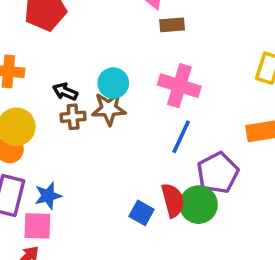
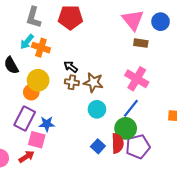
cyan circle: (113, 83) -> (97, 109), moved
purple pentagon: (218, 173) -> (138, 147), moved
green circle: (198, 205) -> (126, 128), moved

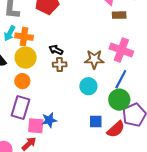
yellow circle: (38, 80) -> (26, 58), moved
brown star: (93, 82) -> (94, 59), moved
blue star: (47, 124) -> (49, 120), moved
red semicircle: (118, 143) -> (116, 129), moved, turned 60
blue square: (98, 146) -> (96, 122), turned -32

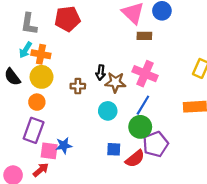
black arrow: (56, 50) -> (101, 73), moved, turned -112

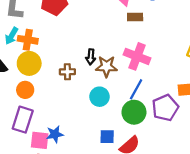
purple pentagon: (156, 144) -> (165, 108), moved

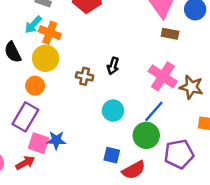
brown star: (106, 66) -> (191, 87), moved
purple pentagon: (165, 108) -> (179, 154), moved

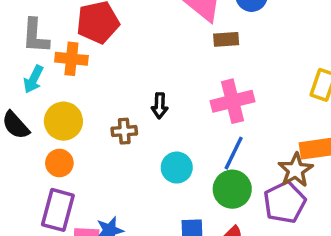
orange cross: (50, 33) -> (71, 59), moved
pink cross: (163, 76) -> (232, 101), turned -32
brown star: (191, 87) -> (296, 170), moved, turned -30

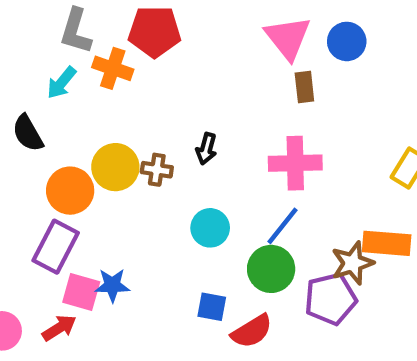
brown rectangle: (226, 39) -> (304, 87), turned 75
yellow circle: (63, 121) -> (115, 167), moved
orange circle: (59, 163) -> (70, 191), size x1.4

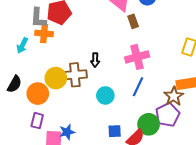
gray L-shape: (76, 31) -> (38, 18), moved
black semicircle: (28, 133) -> (14, 84), moved, turned -108
brown cross: (157, 170) -> (75, 75), size x1.6
purple rectangle: (56, 247) -> (37, 121), size x0.7
green circle: (271, 269) -> (149, 124), moved

